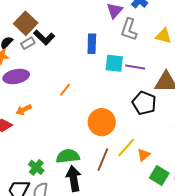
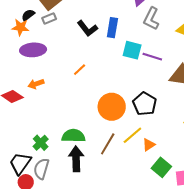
black L-shape: (44, 37) -> (87, 28), moved
black pentagon: (144, 103) -> (145, 104), moved

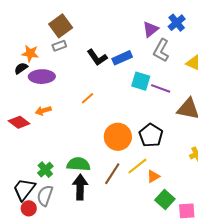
black semicircle: (28, 15) -> (21, 68), moved
blue rectangle: (112, 28) -> (122, 58), turned 54

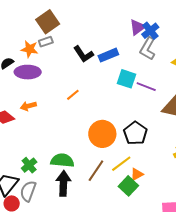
blue cross: (177, 23) -> (150, 31), moved
orange star: (30, 53) -> (30, 49), moved
green square: (165, 200) -> (128, 186), moved

